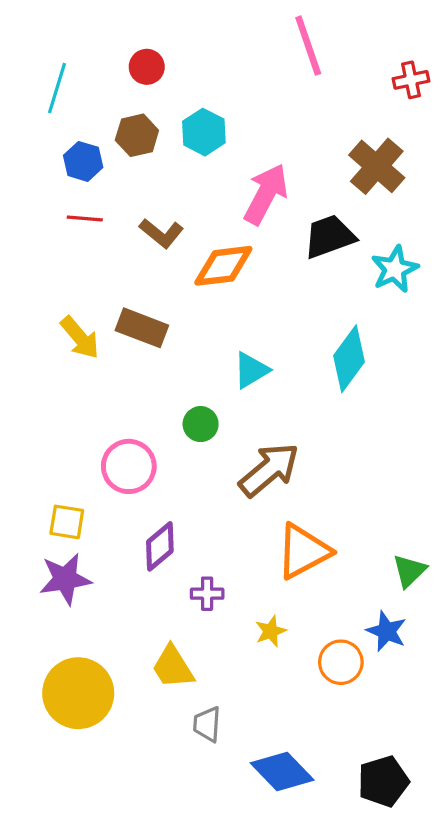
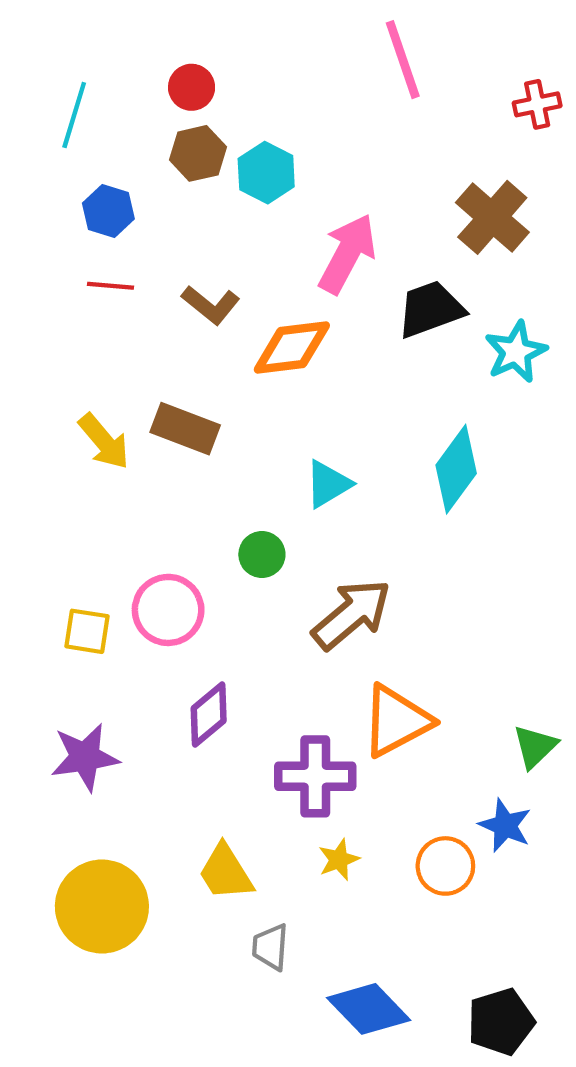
brown hexagon: (137, 135) -> (198, 153), moved
yellow square: (67, 522) -> (87, 631), moved
purple cross: (207, 594) -> (315, 776), moved, size x1.8
yellow star: (271, 631) -> (339, 860), moved

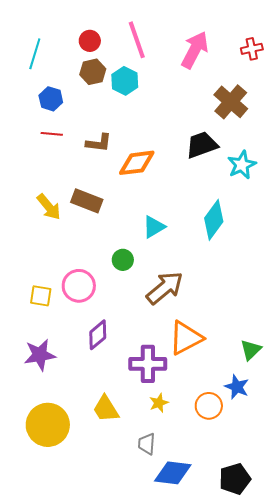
pink line: (403, 60) -> (137, 40), moved
pink arrow: (347, 254) -> (195, 50), moved
brown L-shape: (211, 305) -> (99, 143), turned -32
gray trapezoid: (270, 947) -> (147, 444), moved
blue diamond: (369, 1009) -> (173, 473), turned -39

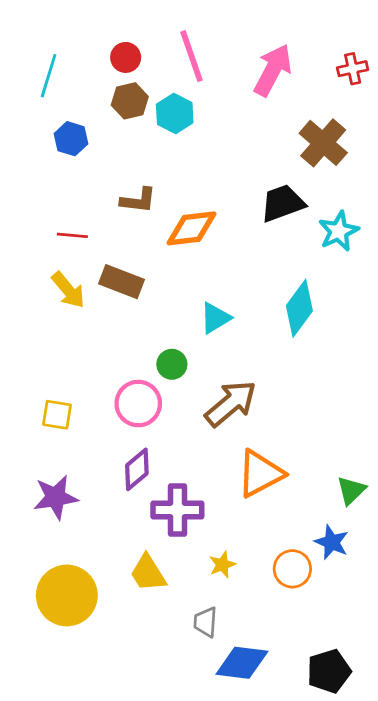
red line: (52, 134) -> (72, 235), moved
pink circle: (79, 286) -> (138, 404), moved
purple cross: (148, 364) -> (177, 510), moved

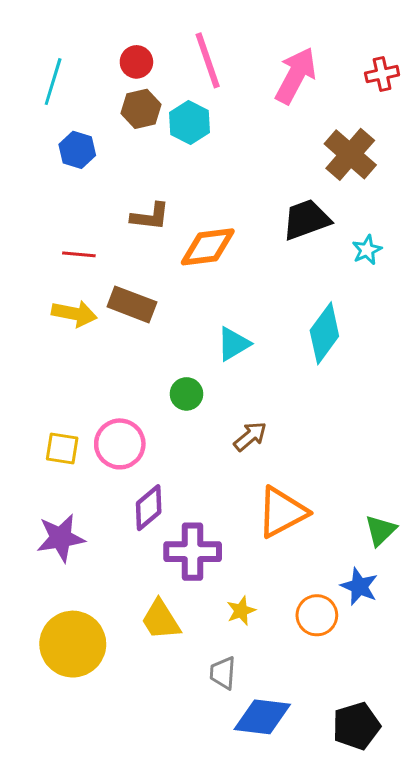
cyan star: (339, 231) -> (367, 250), size x0.7
yellow arrow: (68, 290) -> (74, 314), turned -39
pink circle: (138, 404) -> (120, 444), moved
brown arrow: (231, 404) -> (250, 436), size x0.6

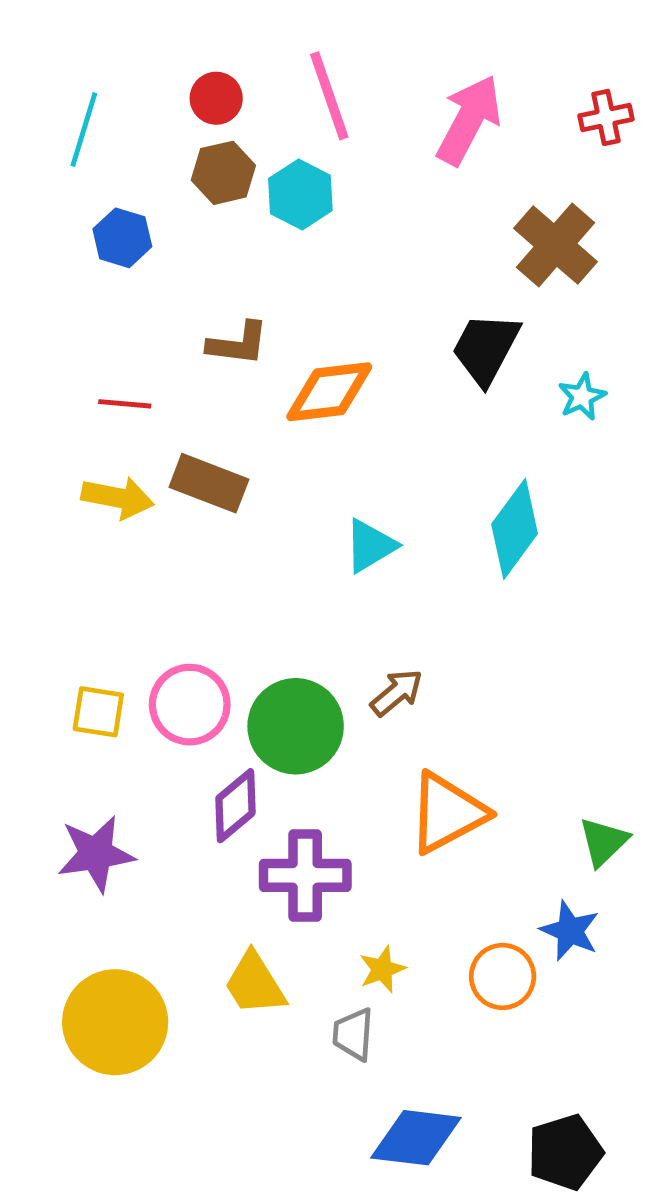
black trapezoid: (306, 220) -> (486, 348), turned -42
green circle: (186, 394) -> (296, 726), moved, size x1.8
gray trapezoid: (223, 673) -> (353, 1034), moved

